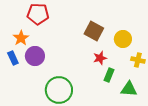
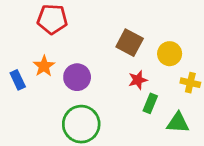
orange star: (21, 38) -> (44, 66), moved
purple circle: (35, 56) -> (77, 77), moved

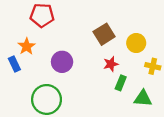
brown square: (130, 43) -> (104, 34), turned 30
orange star: (44, 66) -> (27, 46), moved
green circle: (81, 124) -> (47, 99), moved

